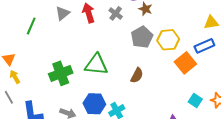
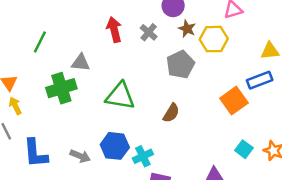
gray triangle: (63, 13) -> (81, 63), moved, turned 42
yellow hexagon: (168, 40) -> (214, 39), moved
green cross: (61, 73) -> (61, 88), moved

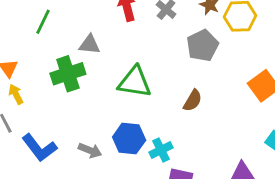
blue L-shape: (35, 153) -> (39, 148), turned -32

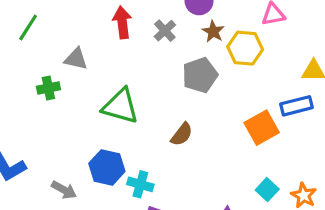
green cross: (68, 74) -> (48, 88), size x0.6
gray arrow: (90, 150) -> (64, 190), moved
cyan cross: (161, 150) -> (140, 184), turned 35

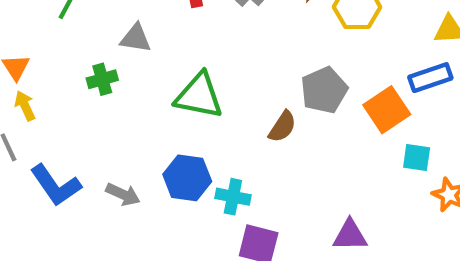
gray pentagon: (200, 75) -> (324, 90), moved
gray arrow: (64, 190) -> (123, 194), moved
cyan square: (267, 190) -> (417, 157), moved, turned -30

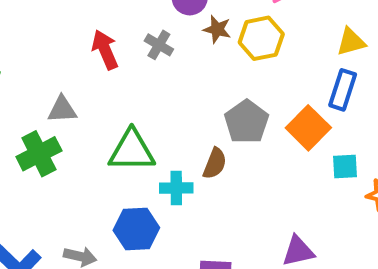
blue rectangle: (430, 78) -> (343, 90), turned -42
green cross: (102, 79) -> (39, 154), size x1.5
cyan cross: (233, 197) -> (176, 188), moved

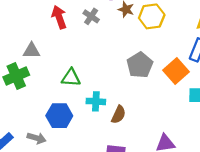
green triangle: (132, 151) -> (71, 78), size x0.7
brown semicircle: (215, 163) -> (119, 115), moved
blue hexagon: (136, 229) -> (59, 116), moved

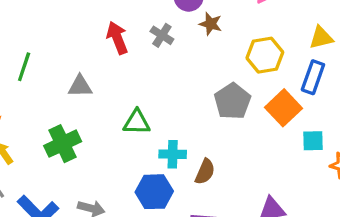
yellow hexagon: (152, 16) -> (265, 55), moved
green cross: (16, 76) -> (63, 144), moved
blue hexagon: (59, 116) -> (154, 192), moved

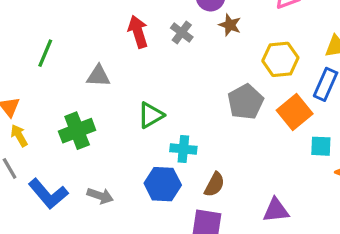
green triangle: (137, 122) -> (151, 115), turned -36
brown semicircle: (205, 172) -> (215, 185), moved

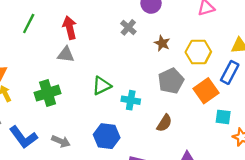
brown star: (230, 25) -> (162, 43), moved
red arrow: (138, 32) -> (70, 28), moved
green line: (45, 53) -> (29, 24), moved
cyan cross: (183, 149) -> (131, 100), moved
brown semicircle: (215, 185) -> (164, 123), moved

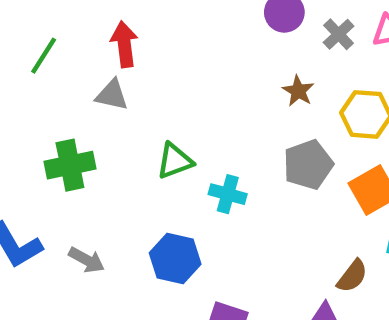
green line: (29, 24) -> (44, 56), moved
gray cross: (128, 27) -> (339, 34), moved
brown semicircle: (164, 123) -> (352, 276), moved

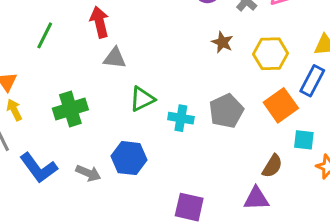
gray triangle: (112, 95) -> (115, 58), moved
gray pentagon: (308, 165) -> (226, 111), moved
blue hexagon: (175, 259) -> (129, 158), moved

